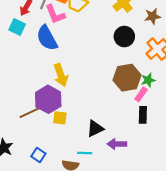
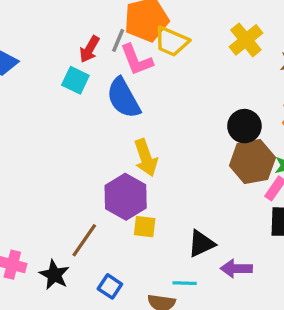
black circle: (124, 37) -> (244, 126), moved
brown line: (31, 112) -> (84, 240), moved, turned -30

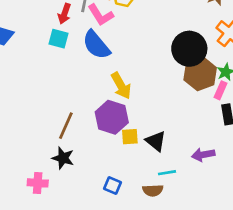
black circle: (244, 126) -> (189, 49), size x1.4
brown line: (84, 240) -> (66, 126), moved
black triangle: (201, 244) -> (156, 141), moved, turned -45
black star: (54, 275) -> (63, 158), moved

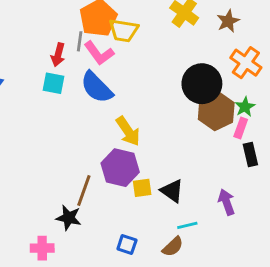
brown line: (66, 126) -> (84, 191), moved
purple arrow: (203, 155) -> (227, 202), turned 85
brown semicircle: (153, 190) -> (173, 247), turned -36

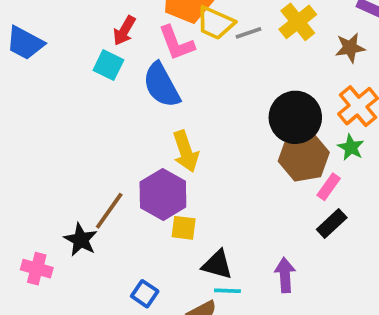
gray line: (80, 41) -> (249, 33), moved, turned 48
green star: (245, 107) -> (351, 147), moved, turned -30
black rectangle: (250, 154) -> (332, 223), turned 45
black triangle: (172, 191) -> (217, 265), moved, turned -35

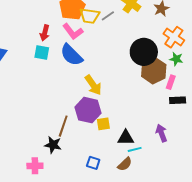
black rectangle: (332, 223) -> (178, 100), turned 56

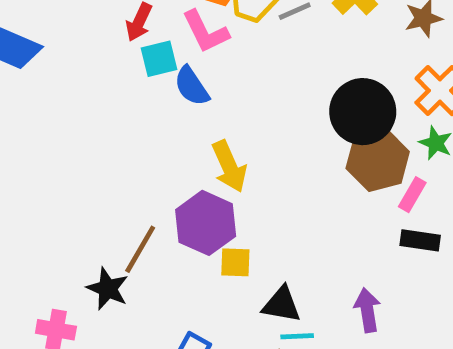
cyan square: (42, 52) -> (159, 59), moved, turned -35
blue semicircle: (71, 55) -> (192, 86), size x0.7

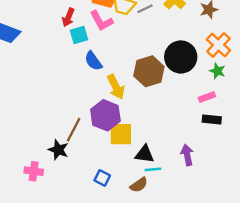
blue semicircle: (192, 86) -> (93, 61), moved
brown hexagon: (378, 160) -> (149, 71), moved
pink rectangle: (412, 195) -> (207, 97), turned 42
yellow square: (235, 262) -> (121, 134), size x1.5

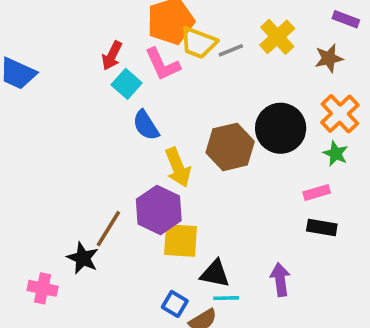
cyan square: (79, 35) -> (127, 84), turned -36
blue square: (102, 178) -> (175, 304), moved

